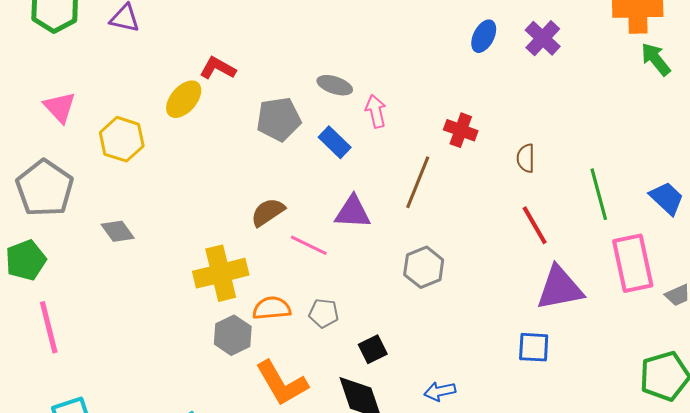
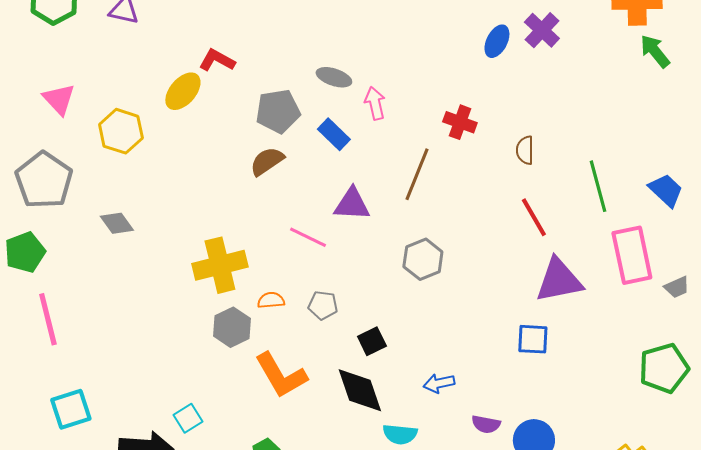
blue ellipse: (484, 36) -> (497, 41), moved
brown semicircle: (268, 212) -> (267, 161), moved
orange semicircle: (272, 308) -> (271, 300), size x0.7

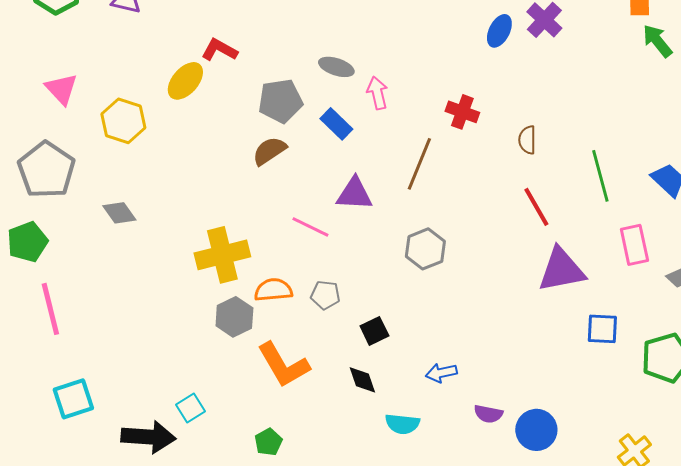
pink rectangle: (632, 255) -> (634, 245), size x0.7
orange semicircle: (271, 300) -> (273, 290), size x1.4
blue square: (533, 339) -> (602, 329), moved
black diamond: (360, 390) -> (362, 380), size x0.6

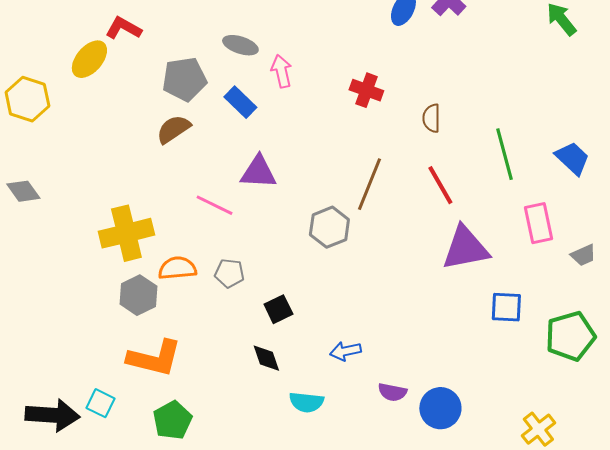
brown line: (419, 164) -> (369, 184), moved
orange L-shape: (283, 365) -> (154, 358), moved, turned -46
cyan square: (190, 408) -> (100, 403), moved, turned -32
green pentagon: (268, 442) -> (172, 420), size x1.4

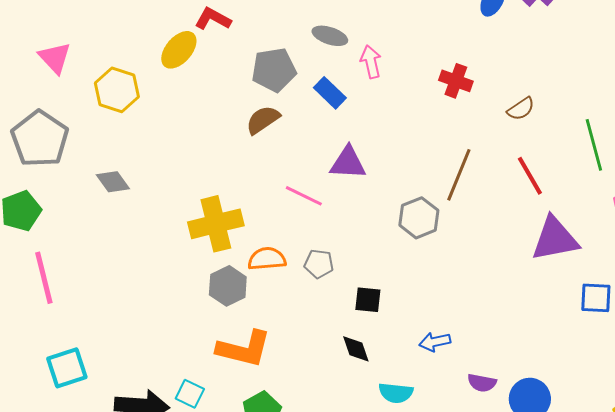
brown semicircle: (431, 118) -> (521, 109), turned -124
black square: (278, 309) -> (368, 300), turned 32

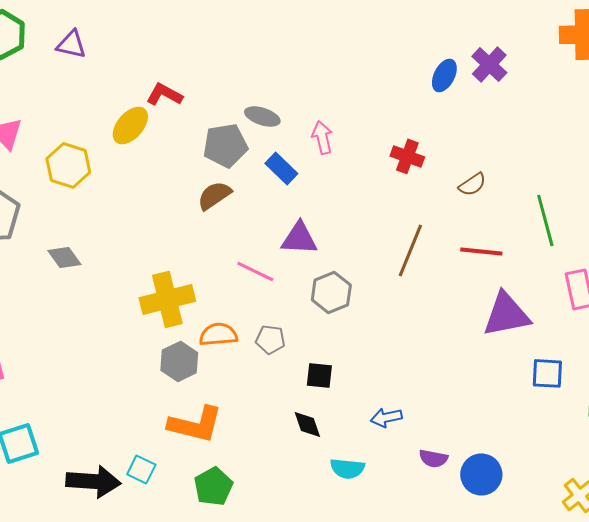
gray ellipse: (330, 36) -> (262, 116), moved
red line: (530, 176) -> (481, 251), turned -54
gray hexagon: (419, 218) -> (331, 292), moved

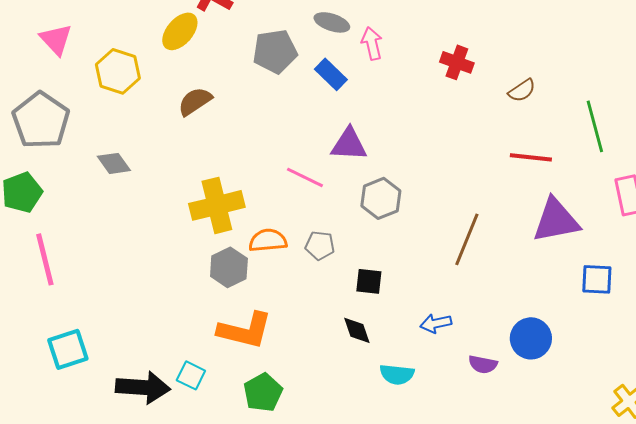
gray ellipse: (262, 116) -> (332, 22), moved
brown semicircle: (214, 195) -> (195, 101), moved
brown line: (410, 250) -> (467, 239), moved
blue circle: (481, 474) -> (531, 338), moved

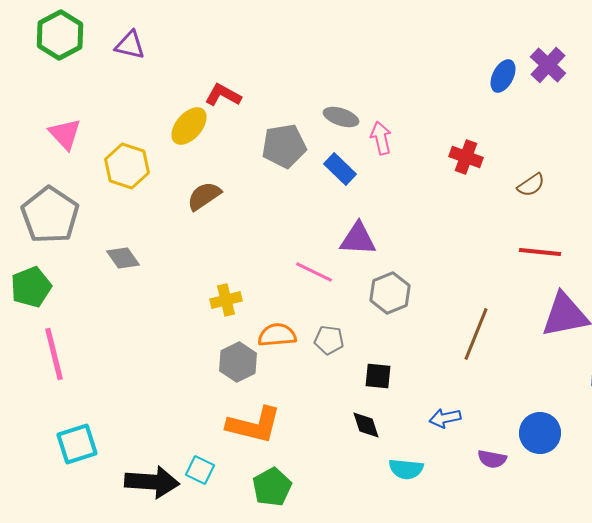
yellow cross: (217, 205) -> (226, 300), size x0.6

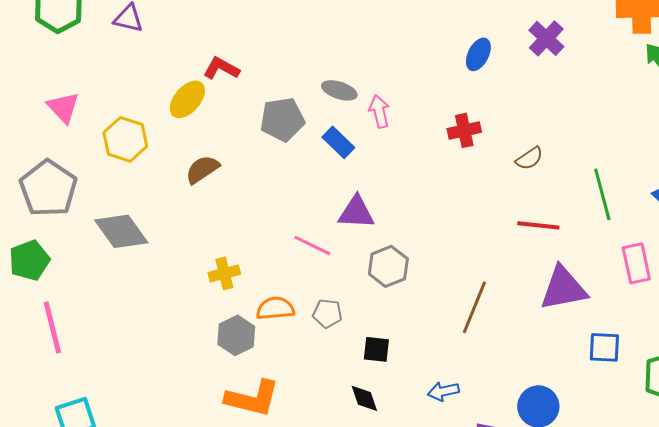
blue ellipse: (503, 76) -> (478, 54), moved
red cross: (466, 157) -> (464, 130), turned -32
gray diamond: (123, 258) -> (121, 231), size x1.6

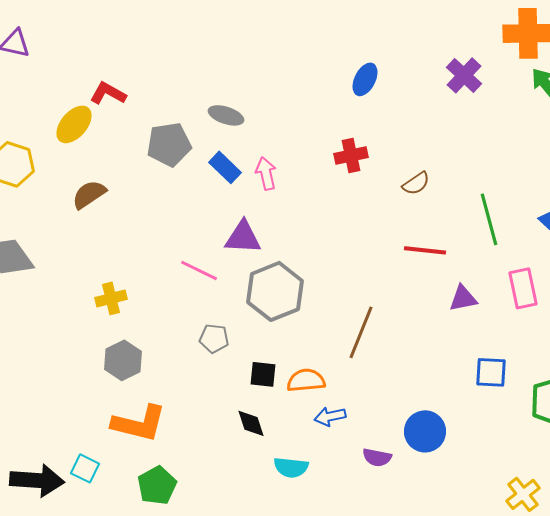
purple cross: (546, 38) -> (464, 75), moved
pink arrow: (379, 111) -> (266, 173), moved
gray hexagon: (388, 266) -> (275, 291), size x1.4
purple triangle: (563, 288) -> (463, 298), moved, size x0.6
orange semicircle: (275, 308) -> (306, 380), moved

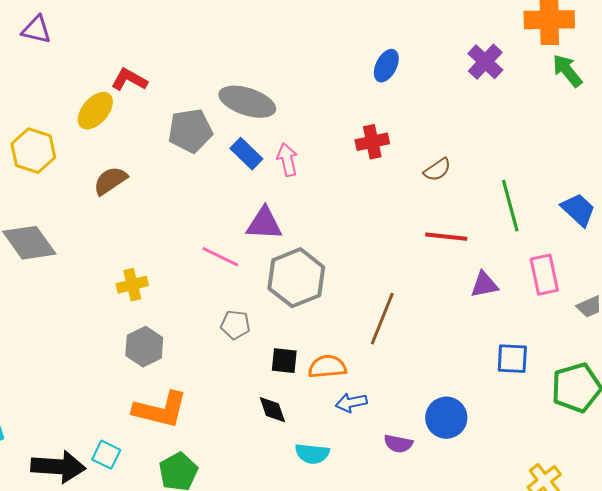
gray ellipse: (226, 115) -> (247, 102), size x1.6

